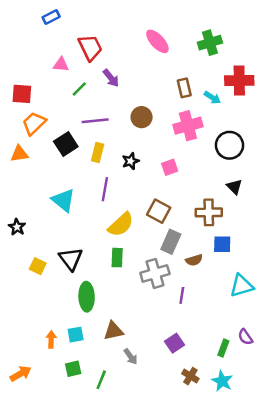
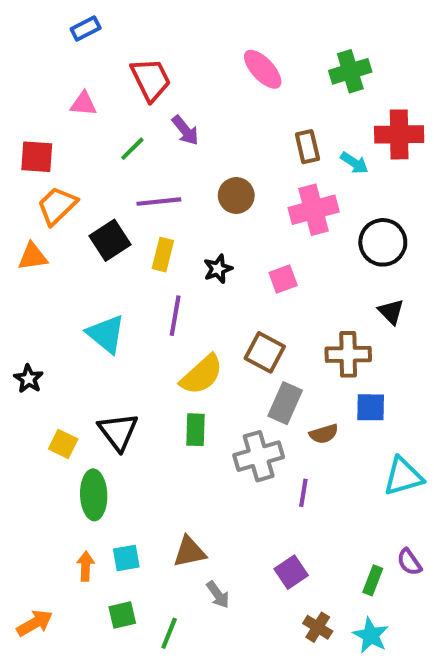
pink triangle: (61, 65) -> (83, 104), moved
green ellipse: (87, 297) -> (94, 495), moved

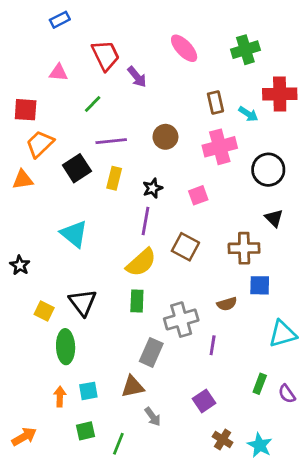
purple arrow: (185, 130) -> (137, 77), moved
purple line: (175, 316) -> (145, 221), moved
gray rectangle: (285, 403) -> (151, 352), moved
green rectangle: (373, 580) -> (260, 384), moved

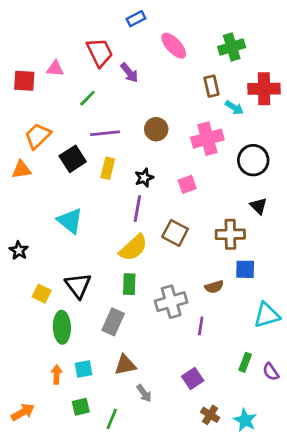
blue rectangle: (60, 20) -> (136, 19), moved
brown rectangle: (215, 103) -> (211, 86), moved
red square: (26, 110) -> (24, 81), moved
gray rectangle: (151, 352) -> (113, 322), moved

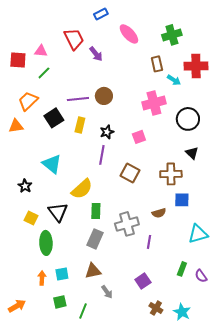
green line: (88, 98) -> (44, 73), moved
brown circle: (156, 129) -> (104, 96), moved
yellow semicircle: (133, 248) -> (82, 189), moved
black star: (19, 250) -> (25, 186), moved
gray rectangle: (113, 322) -> (95, 239), moved

